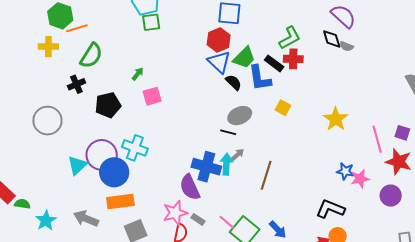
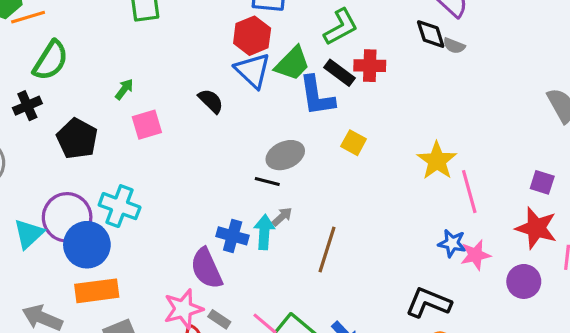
green L-shape: (290, 38) -> (341, 27), moved
black semicircle: (234, 82) -> (211, 101), moved
black pentagon: (108, 105) -> (77, 139), turned -30
pink line: (377, 139) -> (469, 192), moved
blue cross: (206, 167) -> (233, 236), size x0.7

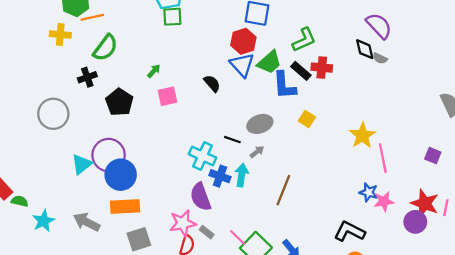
black line: (267, 181) -> (232, 140), moved
cyan cross: (120, 206) -> (203, 156), moved
gray arrow: (282, 217) -> (257, 152), moved
red star: (536, 228) -> (425, 203), moved

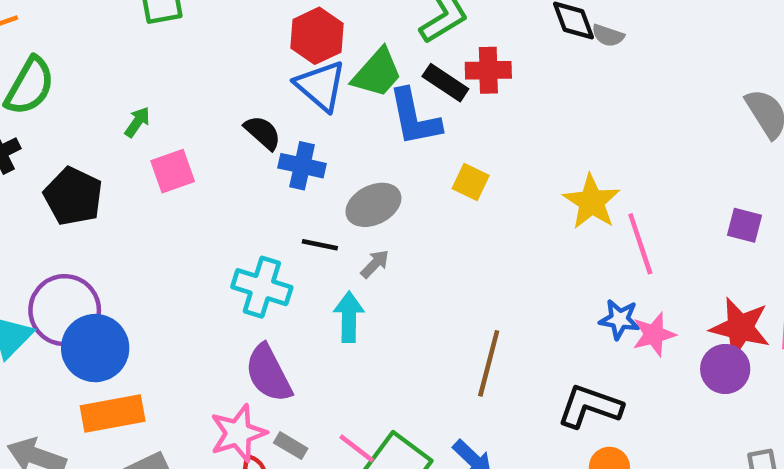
blue cross: (220, 176) -> (302, 166), moved
brown line: (283, 190) -> (489, 363), moved

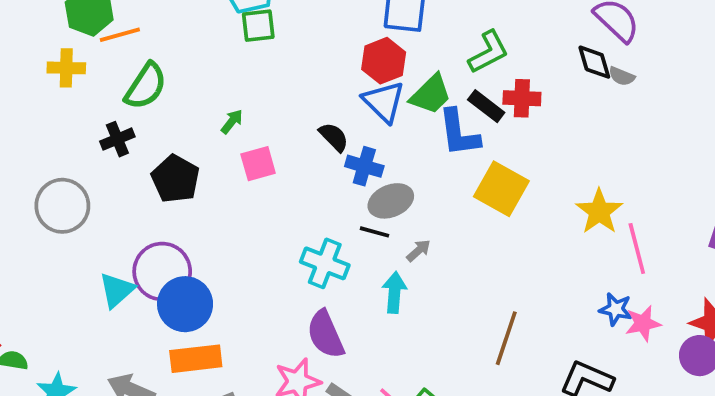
yellow square: (471, 182) -> (501, 189), size x1.8
gray ellipse: (373, 205) -> (391, 201), moved

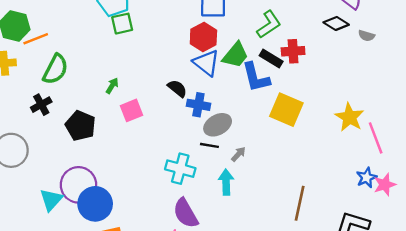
black diamond: (594, 62) -> (336, 24), turned -35
gray semicircle: (622, 76) -> (367, 36), moved
blue star: (616, 309) -> (366, 178), turned -30

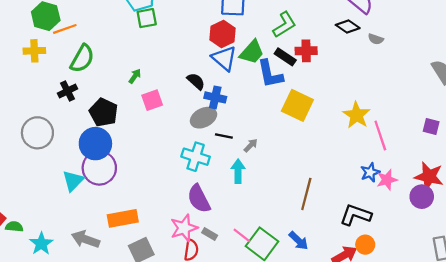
gray ellipse: (218, 125) -> (203, 118), moved
blue circle: (95, 204) -> (95, 144), moved

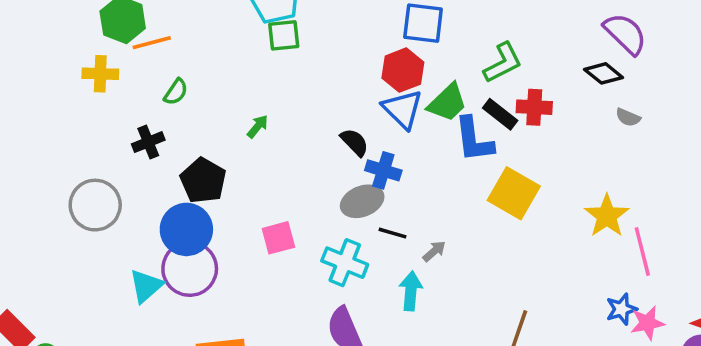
gray semicircle: (376, 39) -> (628, 117), moved
green semicircle: (82, 59) -> (176, 92), size x0.6
pink square: (152, 100) -> (278, 238), moved

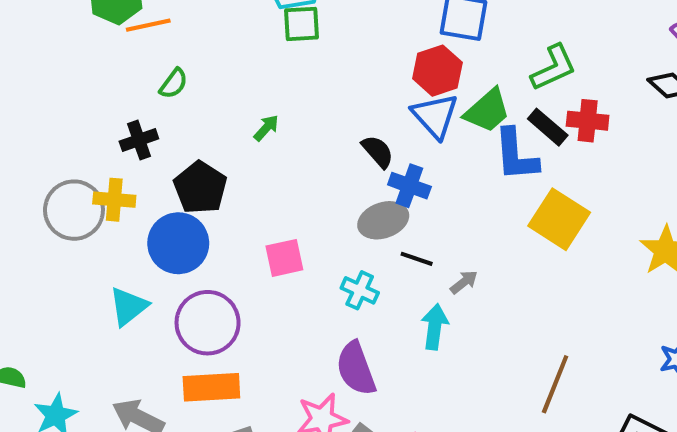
yellow cross: (100, 74) -> (114, 200), moved
cyan cross: (345, 263) -> (360, 290), size x0.7
purple circle: (190, 269) -> (208, 323), moved

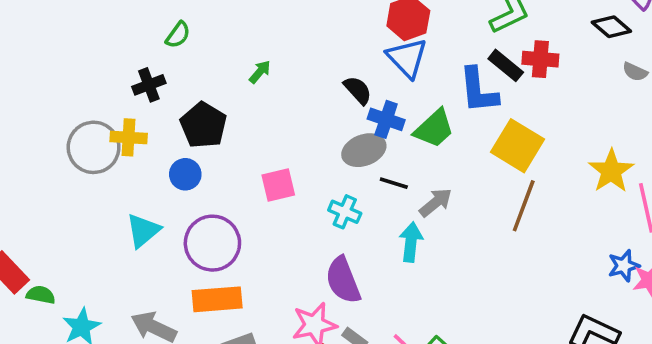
green trapezoid: (487, 111) -> (434, 128), moved
blue circle: (178, 243) -> (185, 174), size x0.6
gray arrow: (464, 282) -> (436, 203), size x1.4
brown line: (555, 384) -> (524, 206), moved

